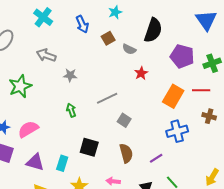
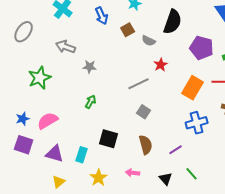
gray line: (107, 98) -> (139, 84), moved
green arrow: (71, 110) -> (91, 102), turned 48

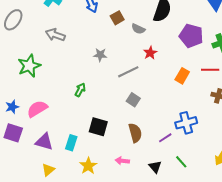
gray star: (90, 67) -> (100, 55), moved
orange rectangle: (193, 88) -> (182, 76), size x0.7
blue cross: (197, 123) -> (186, 123), moved

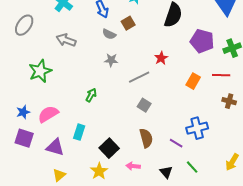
gray semicircle: (138, 29) -> (109, 34), moved
black square: (98, 127) -> (109, 148), moved, turned 30
purple line: (165, 138) -> (176, 143), turned 64
cyan rectangle: (71, 143) -> (79, 132), moved

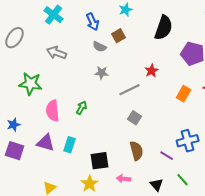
green star: (40, 71) -> (31, 84), turned 30
pink semicircle: (48, 114) -> (53, 111), moved, turned -65
purple triangle: (55, 147) -> (46, 143), moved
black square: (109, 148) -> (100, 161), turned 36

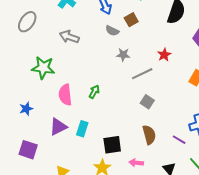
gray star: (102, 73) -> (123, 55), moved
purple triangle: (46, 143) -> (58, 127), turned -42
purple square: (15, 151) -> (28, 150), moved

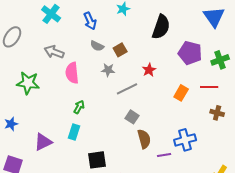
brown square: (131, 20) -> (120, 50), moved
pink semicircle: (65, 95) -> (72, 73), moved
cyan rectangle: (82, 129) -> (74, 132), moved
brown semicircle: (149, 135) -> (144, 139), moved
purple line: (179, 140) -> (164, 155), turned -40

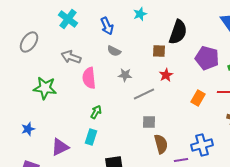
brown square: (120, 50) -> (159, 51), moved, turned 32
gray square: (132, 117) -> (149, 122), turned -32

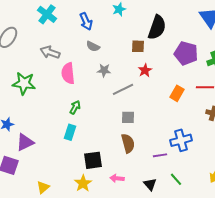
brown semicircle: (161, 144) -> (128, 143), moved
purple triangle: (60, 147) -> (25, 142), moved

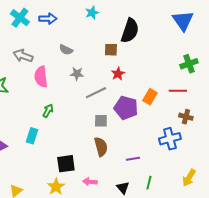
blue arrow: (86, 21) -> (48, 19), moved, turned -66
purple pentagon: (186, 53) -> (126, 108), moved
cyan rectangle: (70, 132) -> (32, 136), moved
blue cross: (181, 140) -> (170, 139), moved
green line: (176, 179) -> (149, 183), turned 56

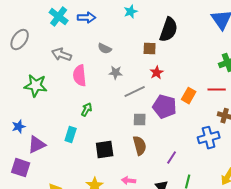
purple line: (133, 159) -> (172, 158), turned -48
black square: (66, 164) -> (105, 150), moved

